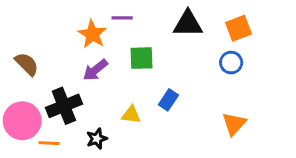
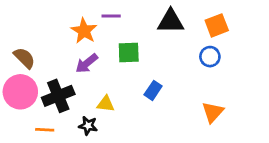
yellow triangle: (131, 115) -> (106, 104), moved
pink circle: (22, 121) -> (20, 92), moved
black star: (97, 139) -> (88, 126), turned 30

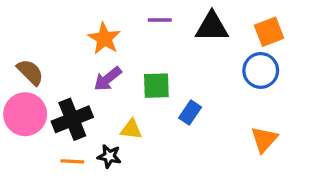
purple line: (111, 16) -> (160, 20), moved
green square: (129, 53) -> (156, 86), moved
blue circle: (210, 57) -> (261, 70), size x1.4
orange line: (45, 130) -> (72, 161), moved

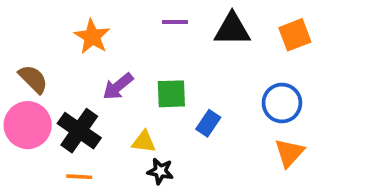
orange star: (104, 38) -> (92, 37), moved
blue circle: (261, 70) -> (282, 103), moved
black cross: (72, 119) -> (79, 131), turned -33
black star: (109, 156) -> (160, 171), moved

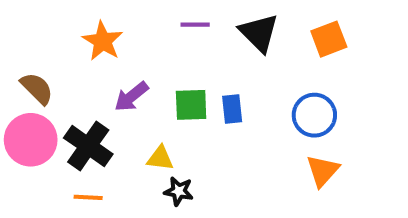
black triangle: (232, 29) -> (259, 33), turned 45
blue rectangle: (208, 123) -> (232, 109), moved, turned -40

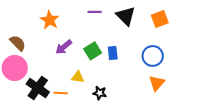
green square: (191, 105) -> (93, 51), turned -30
black cross: (88, 146) -> (38, 88), moved
black star: (179, 191) -> (100, 93), moved
orange line: (88, 197) -> (61, 93), moved

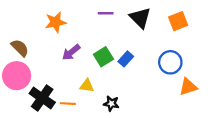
orange star: (50, 20) -> (56, 22), turned 30
blue rectangle: (113, 53) -> (126, 59), turned 48
orange triangle: (157, 83) -> (188, 87), moved, turned 30

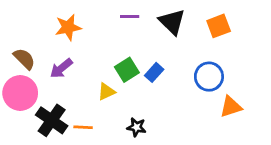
purple arrow: (71, 52) -> (61, 68), moved
yellow triangle: (87, 86) -> (106, 92), moved, turned -32

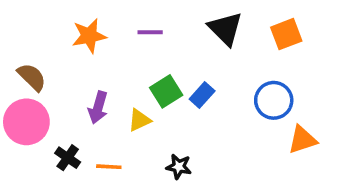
purple line: (130, 16) -> (150, 32), moved
purple arrow: (61, 68) -> (98, 108), moved, turned -35
black cross: (52, 120) -> (68, 158), size x0.6

